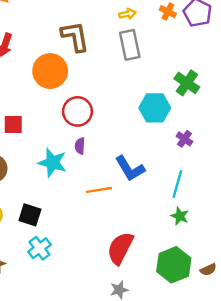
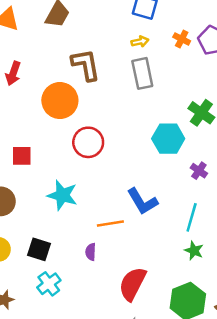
purple semicircle: (80, 146) -> (91, 252), moved

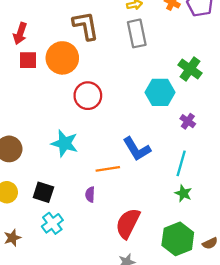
red square: (22, 156) -> (28, 60), moved

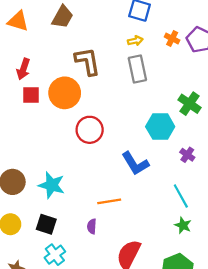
cyan star: (65, 143) -> (52, 185), moved
blue L-shape: (137, 149) -> (135, 163), moved
cyan line: (181, 163) -> (181, 196), turned -45

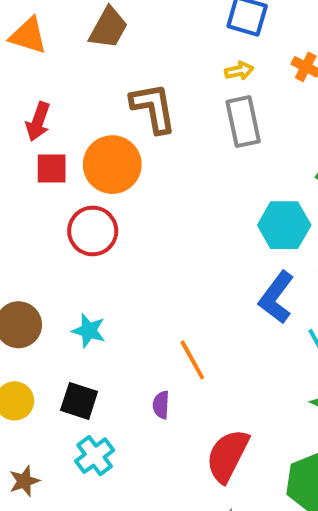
red circle: (90, 130) -> (93, 231), moved
blue L-shape: (135, 163) -> (276, 297), moved, turned 68
cyan star: (52, 185) -> (89, 331), size x0.7
orange line: (109, 201) -> (192, 360), turned 70

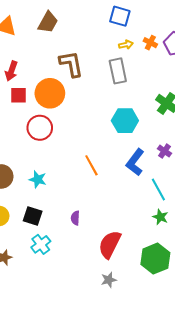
yellow arrow: (239, 71) -> (126, 45), moved
cyan hexagon: (284, 225) -> (125, 121), moved
orange line: (192, 360) -> (91, 165), moved

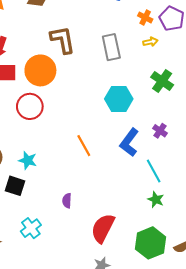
yellow arrow: (126, 45) -> (150, 42), moved
black square: (33, 216) -> (15, 186), moved

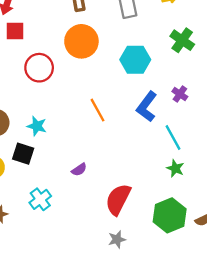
orange circle: (40, 70) -> (81, 41), moved
purple semicircle: (67, 201) -> (79, 170), turned -128

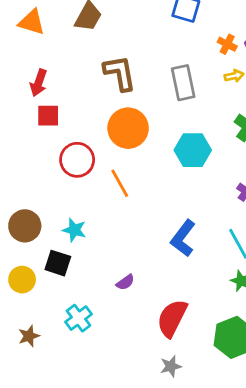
blue L-shape: (147, 107) -> (183, 238), moved
orange line: (97, 110) -> (120, 183), moved

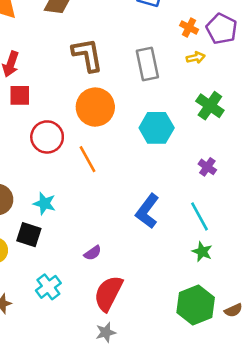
red semicircle: (172, 318) -> (108, 293), moved
gray star: (171, 366) -> (106, 332), moved

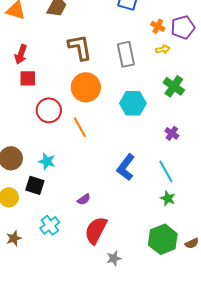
purple pentagon: (222, 29) -> (183, 27), turned 30
gray star: (106, 332) -> (114, 258), moved

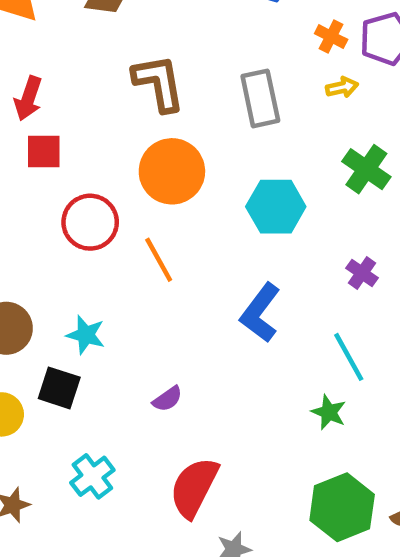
blue L-shape: (126, 167) -> (260, 313), moved
green star: (168, 198) -> (329, 412), moved
purple semicircle: (84, 199) -> (167, 399), moved

